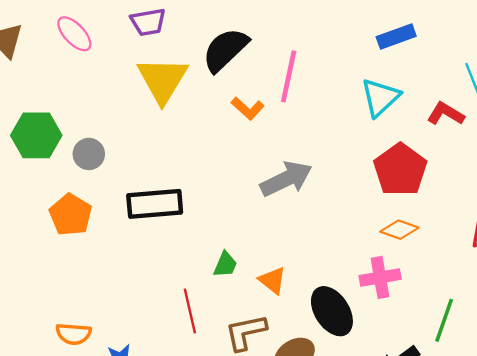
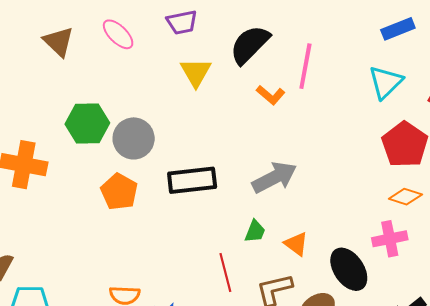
yellow triangle: (162, 80) -> (196, 72), size x0.7
gray circle: (89, 154) -> (134, 138), size x1.5
gray arrow: (286, 179) -> (274, 177), moved

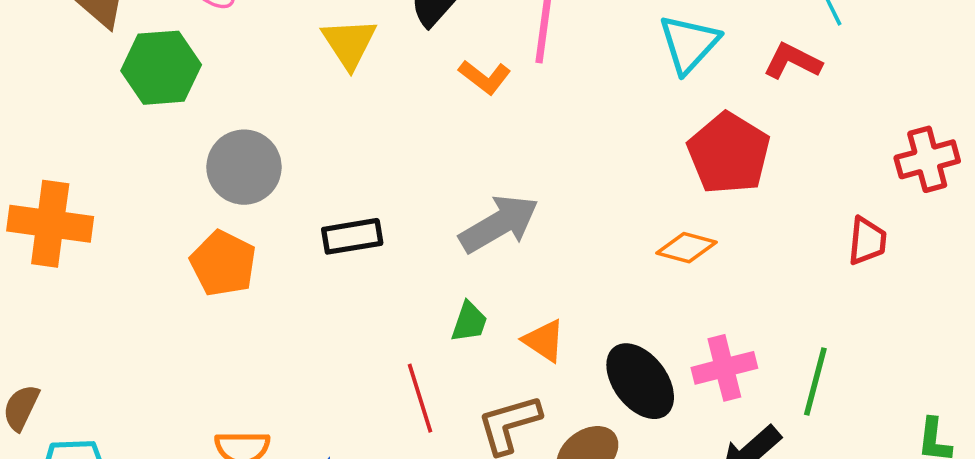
green hexagon: (87, 124) -> (161, 68), moved
black rectangle: (192, 180) -> (352, 236), size x0.7
orange diamond: (405, 197) -> (686, 248), moved
pink cross: (390, 239) -> (724, 368), moved

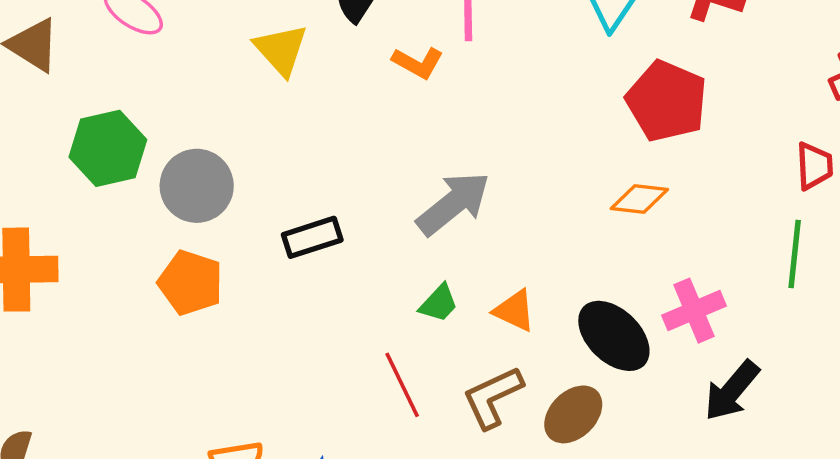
green hexagon: (161, 68) -> (108, 148), moved
green trapezoid: (469, 322) -> (439, 303), turned 33
green line: (815, 382) -> (795, 254), moved

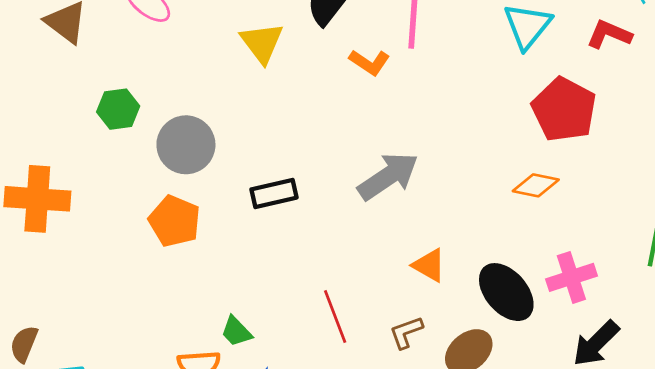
green hexagon: (108, 148) -> (118, 109), size x0.7
green trapezoid: (439, 303) -> (236, 331), moved, turned 88
brown L-shape: (493, 397) -> (406, 332), size x0.7

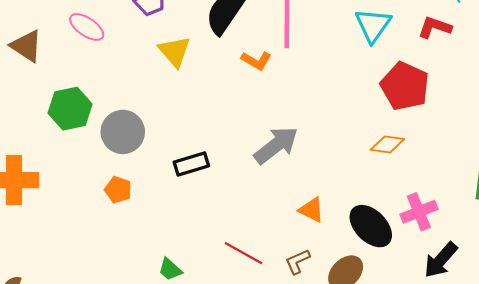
green hexagon: (118, 109) -> (70, 109), size x1.4
orange pentagon: (175, 221) -> (118, 190), size x0.7
red line: (335, 316) -> (244, 253), turned -36

